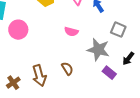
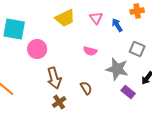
brown arrow: (39, 76) -> (54, 78), moved
brown cross: (13, 83) -> (59, 102), moved

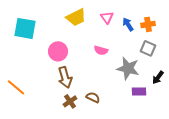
orange cross: (137, 11) -> (148, 24), moved
pink circle: (37, 49) -> (58, 51), moved
brown semicircle: (86, 88) -> (93, 97), moved, turned -32
purple rectangle: (128, 92) -> (139, 91), turned -40

